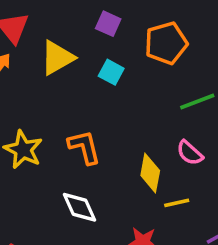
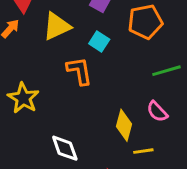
orange L-shape: (84, 147) -> (79, 71), moved

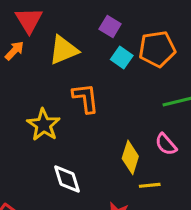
cyan square: (99, 41) -> (122, 57), moved
yellow star: (23, 98) -> (44, 125), moved

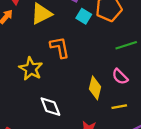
yellow line: (150, 185) -> (119, 107), moved

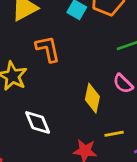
yellow line: (119, 107) -> (114, 134), moved

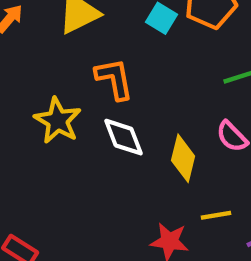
white diamond: (38, 122) -> (123, 137), moved

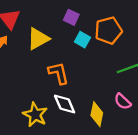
yellow star: (58, 121) -> (35, 115), moved

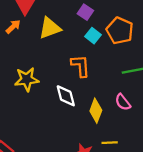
orange pentagon: (108, 30) -> (120, 31), turned 30
orange L-shape: (58, 73) -> (81, 66), moved
yellow star: (35, 115) -> (27, 79), moved, turned 30

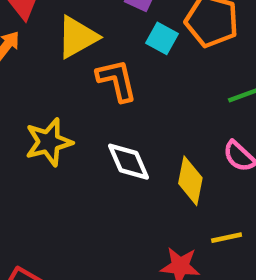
orange L-shape: (81, 66) -> (117, 80), moved

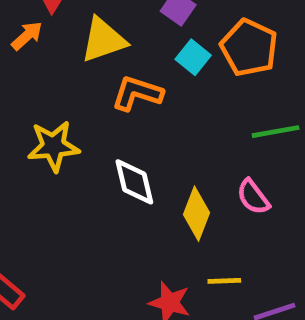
orange L-shape: (117, 80) -> (137, 93), turned -69

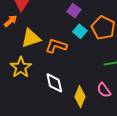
yellow triangle: (103, 40) -> (31, 38), moved
yellow star: (53, 146) -> (21, 67), turned -30

